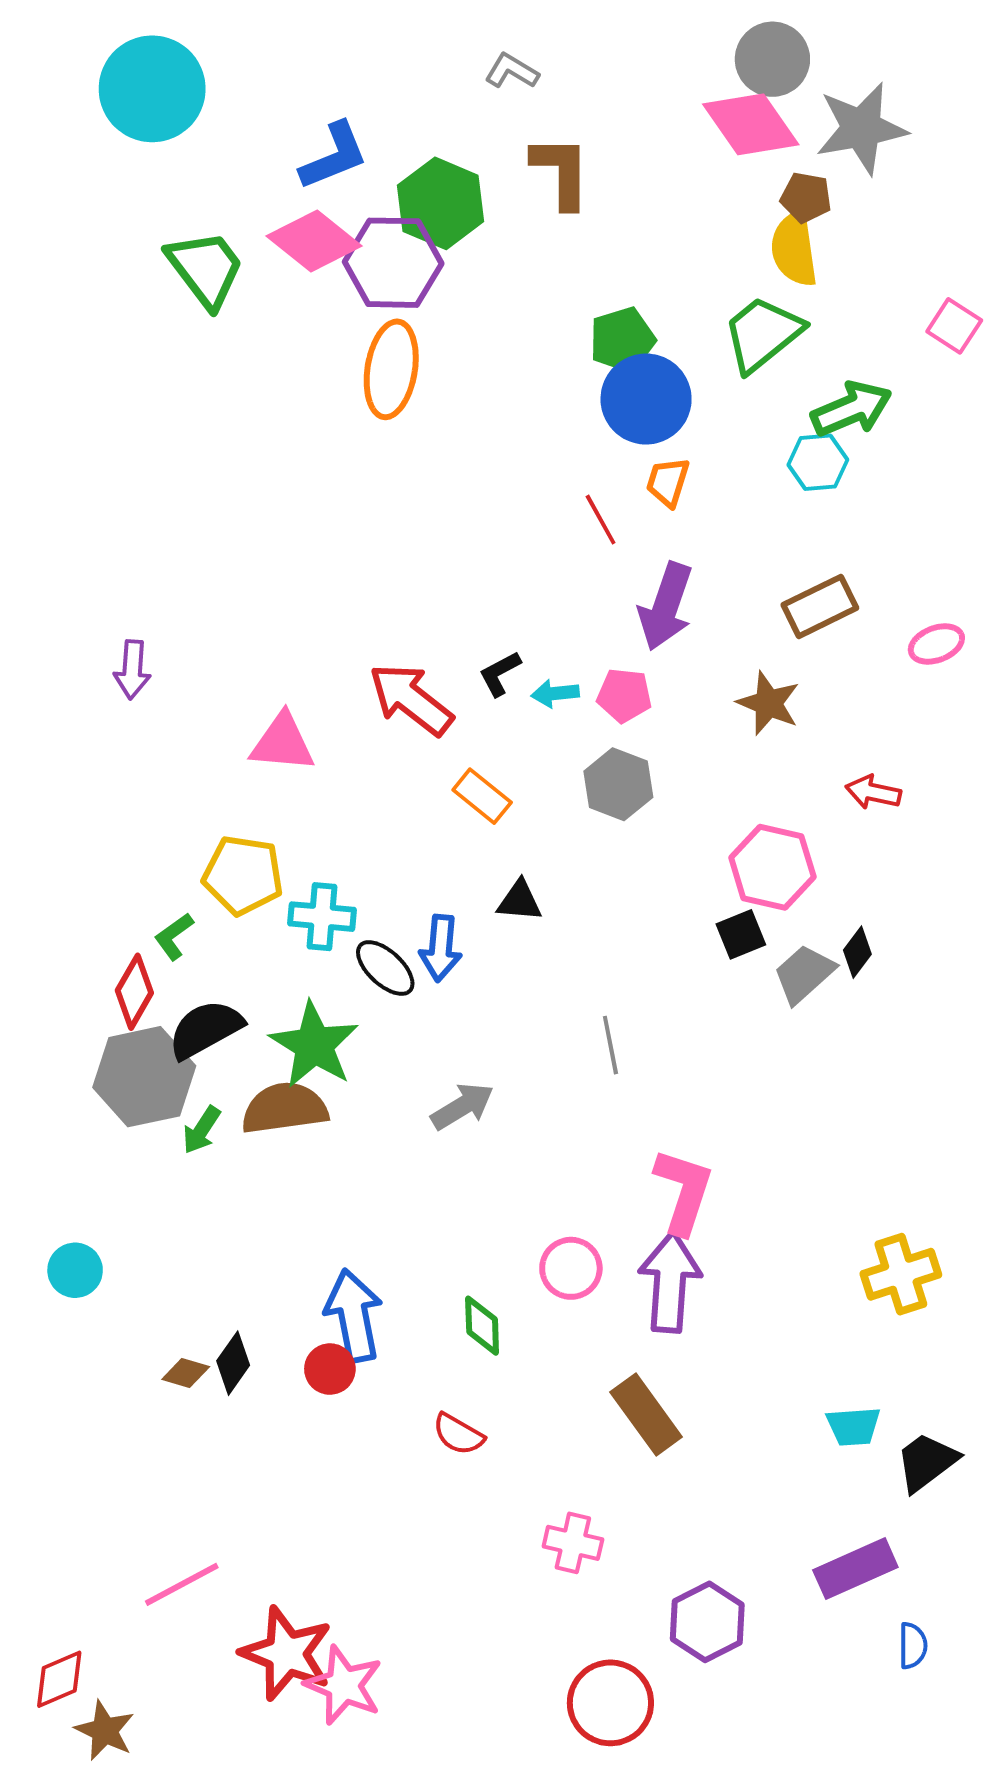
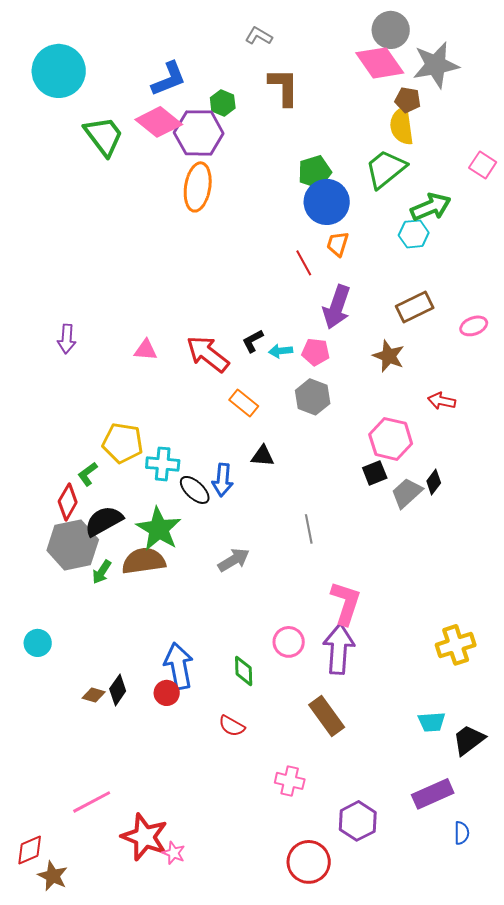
cyan circle: (152, 89) -> (59, 71), moved
green hexagon: (441, 203) -> (223, 103), size x0.6
pink triangle: (283, 743) -> (146, 350), moved, size x0.7
pink star: (344, 1685) -> (174, 853), size x0.6

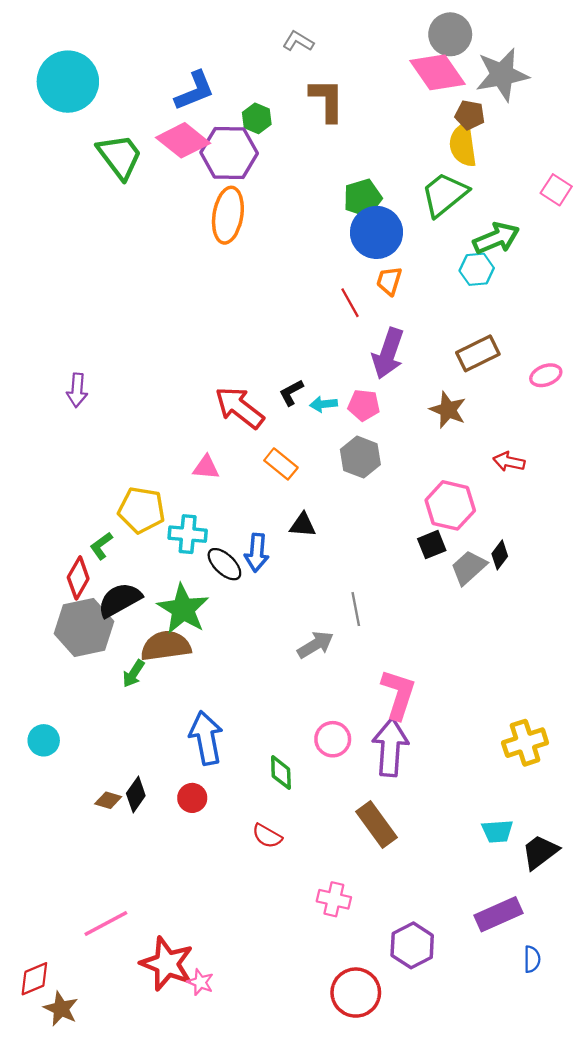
pink triangle: (146, 350) -> (206, 467), moved
gray arrow: (234, 560) -> (315, 645), moved
green arrow: (102, 572) -> (133, 674), moved
blue arrow: (179, 666) -> (206, 738), moved

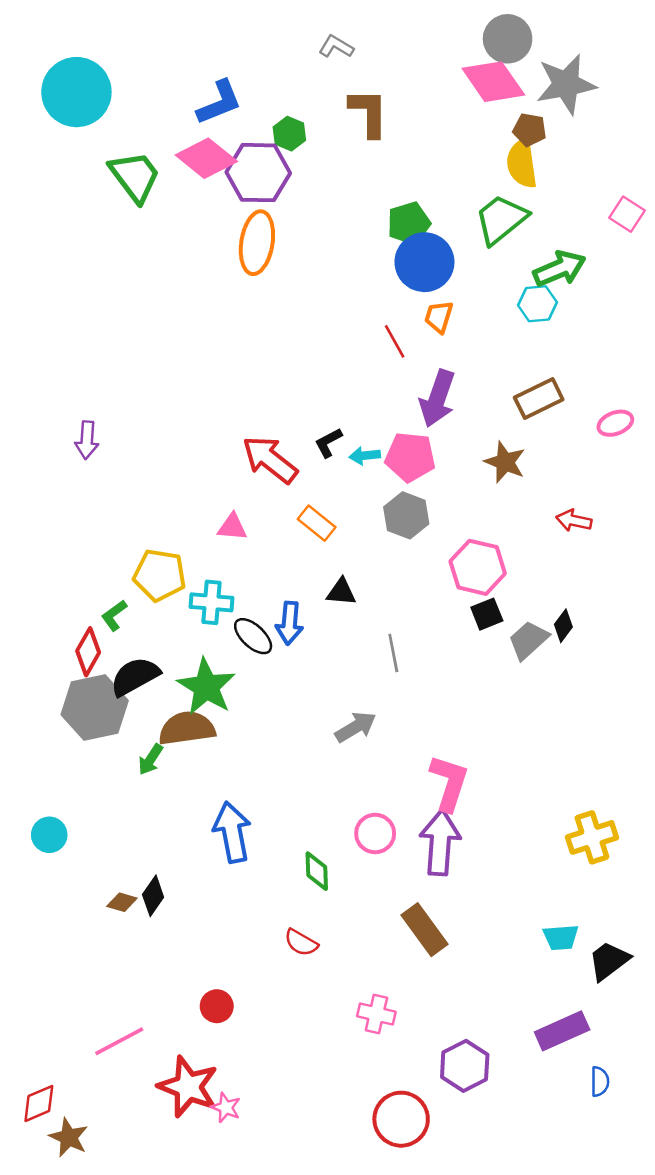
pink pentagon: (364, 405) -> (410, 457), size x1.4
pink hexagon: (450, 505) -> (478, 567), moved
gray line: (356, 609) -> (393, 653), moved
red circle: (192, 798) -> (217, 1006), moved

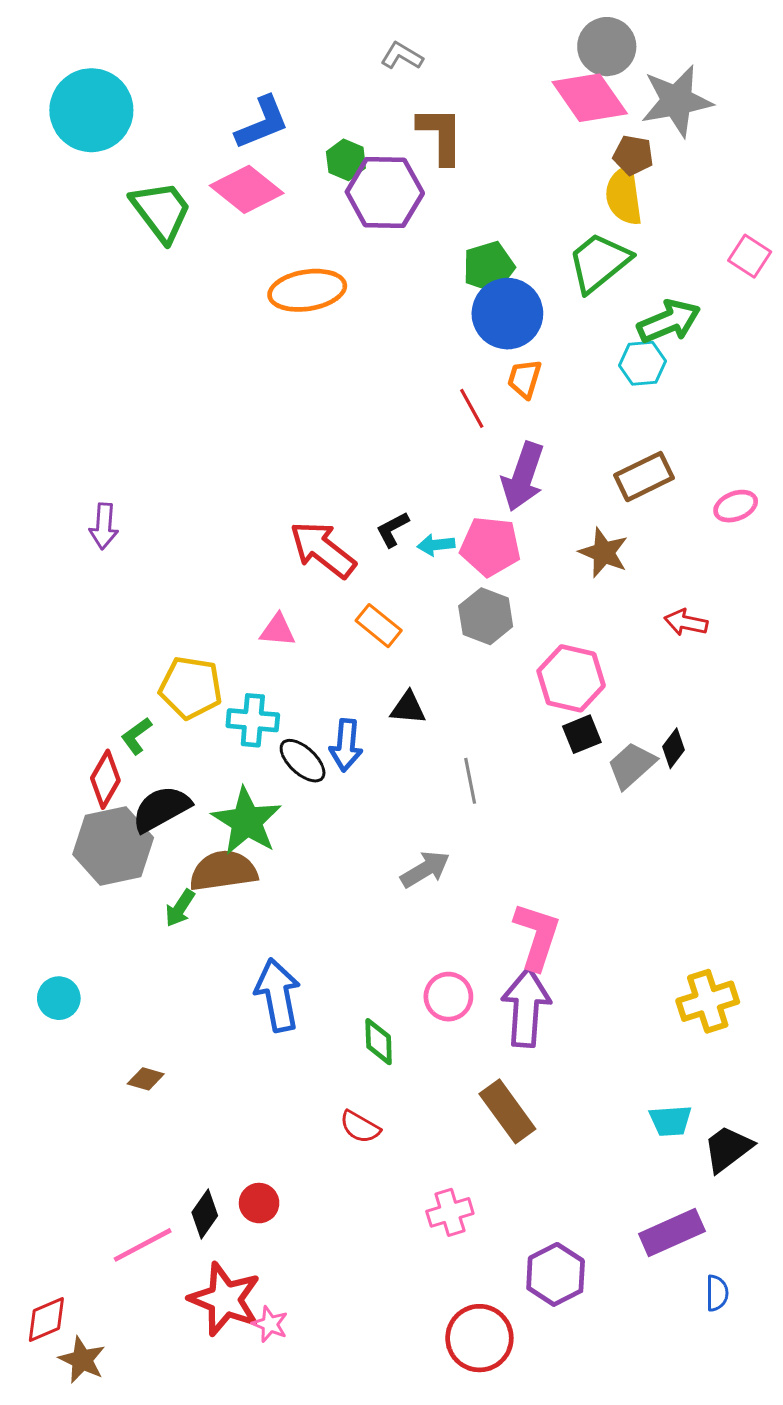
purple hexagon: (258, 173) -> (385, 192), moved
orange ellipse: (257, 243) -> (307, 290), turned 72
black diamond: (153, 896) -> (205, 1214), moved
pink cross: (376, 1014) -> (450, 1212), turned -30

